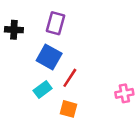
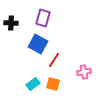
cyan rectangle: (43, 89) -> (33, 84), moved
pink cross: (124, 93) -> (84, 72), moved

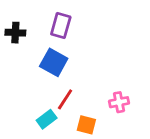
red line: (54, 60) -> (65, 99), moved
orange square: (53, 84) -> (86, 125), moved

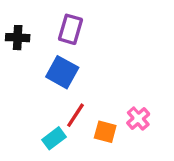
pink cross: (119, 102) -> (138, 118), turned -30
orange square: (86, 125) -> (105, 132), moved

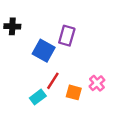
purple rectangle: (70, 29) -> (67, 36), moved

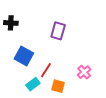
blue square: (44, 51) -> (24, 56), moved
orange square: (74, 92) -> (58, 86), moved

